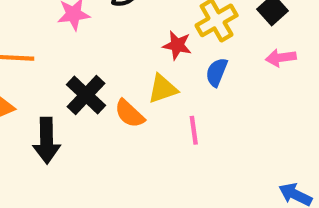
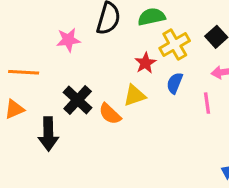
red star: (177, 45) -> (145, 63), turned 30
pink line: (194, 130) -> (207, 103), moved

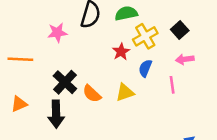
yellow triangle: (135, 95) -> (125, 92), moved
orange triangle: (14, 109) -> (19, 104), moved
black arrow: (48, 134) -> (56, 114), moved

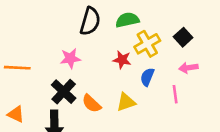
pink star: (57, 33) -> (70, 58), moved
red star: (121, 52) -> (122, 60), turned -30
orange triangle: (19, 104) -> (16, 114), turned 48

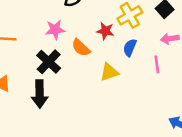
orange semicircle: (92, 104) -> (81, 48), moved

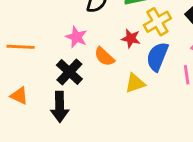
pink star: (55, 30) -> (76, 37), turned 30
blue semicircle: (130, 48) -> (157, 57), size x1.5

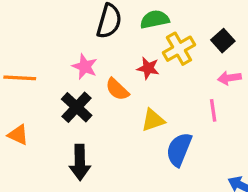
blue semicircle: (157, 57) -> (179, 149), moved
black arrow: (60, 107) -> (80, 162), moved

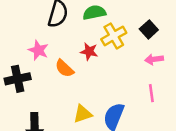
black cross: (77, 107) -> (18, 79), moved, turned 35
pink line: (213, 110) -> (151, 93), moved
yellow triangle: (153, 120) -> (83, 114), moved

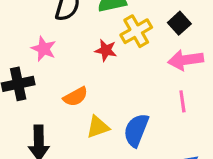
pink arrow: (154, 59) -> (186, 60), size x1.5
orange semicircle: (64, 68) -> (76, 97), moved, turned -72

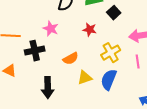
black square: (179, 23) -> (114, 13), moved
yellow cross: (136, 31) -> (111, 53), moved

